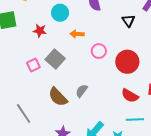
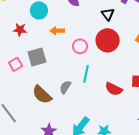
gray square: (55, 59) -> (37, 57), turned 36
red circle: (127, 62) -> (108, 40), moved
cyan line: (135, 119) -> (86, 74), moved, turned -72

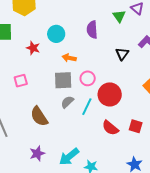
red circle: (108, 40) -> (110, 94), moved
gray square: (37, 57) -> (63, 80), moved
gray semicircle: (65, 87) -> (67, 102), moved

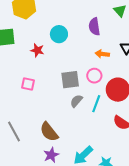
orange arrow: (69, 58) -> (102, 54), moved
pink square: (21, 81) -> (28, 84), turned 32
brown semicircle: (39, 116) -> (49, 132), moved

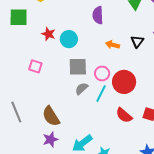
purple semicircle: (94, 27) -> (98, 15), moved
cyan circle: (59, 34) -> (69, 39), moved
pink circle: (94, 76) -> (102, 73), moved

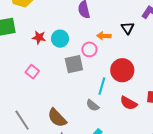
pink square: (35, 66) -> (32, 72), turned 32
pink circle: (102, 73) -> (89, 49), moved
gray semicircle: (82, 89) -> (93, 105), moved, turned -88

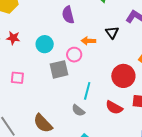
red star: (39, 37) -> (13, 38), moved
red circle: (122, 70) -> (123, 76), moved
pink square: (32, 72) -> (17, 78), turned -32

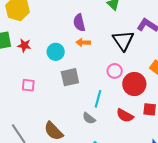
black triangle: (112, 32) -> (123, 41), size x1.6
orange arrow: (88, 41) -> (83, 42), moved
pink circle: (74, 55) -> (115, 71), moved

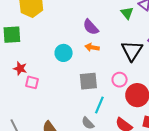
purple semicircle: (79, 23) -> (91, 27), turned -36
red star: (24, 45) -> (20, 68), moved
gray square: (70, 77) -> (88, 81), moved

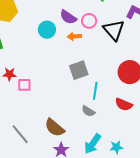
cyan circle: (64, 53) -> (47, 30), moved
pink circle: (120, 80) -> (89, 21), moved

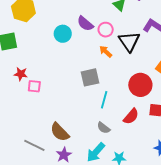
orange arrow: (74, 36) -> (106, 52), moved, turned 40
red semicircle: (124, 104) -> (131, 116), turned -78
gray semicircle: (88, 111) -> (104, 128), moved
gray line: (20, 134) -> (34, 145), moved, turned -30

